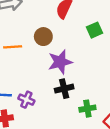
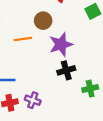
orange line: (13, 47) -> (23, 39), moved
purple cross: (26, 100) -> (33, 100), moved

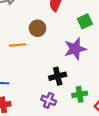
purple star: (61, 44) -> (75, 49), moved
purple cross: (33, 100) -> (49, 100), moved

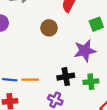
orange line: (18, 45) -> (30, 80), moved
green cross: (80, 94) -> (91, 82), moved

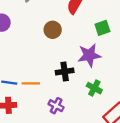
black cross: (66, 77) -> (65, 72), moved
green cross: (91, 82) -> (94, 88), turned 32

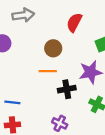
orange line: (31, 83) -> (48, 71), moved

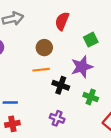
black cross: (67, 89) -> (61, 85), turned 35

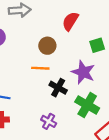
purple star: (82, 67) -> (83, 72), turned 30
green cross: (91, 97) -> (87, 105), size x1.5

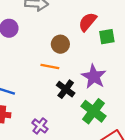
green square: (97, 45) -> (107, 37), moved
purple cross: (49, 121) -> (40, 126), moved

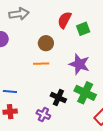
black cross: (66, 89) -> (58, 98), moved

